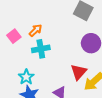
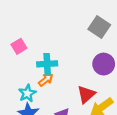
orange arrow: (36, 30) -> (46, 80), moved

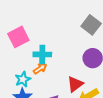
pink square: (19, 46) -> (18, 37), size x1.5

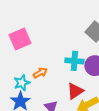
cyan cross: (42, 54) -> (74, 61), moved

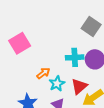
cyan star: (22, 83) -> (57, 84), moved

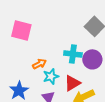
pink square: (20, 43) -> (21, 30), turned 35

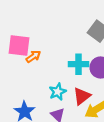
orange arrow: (39, 64) -> (33, 56), moved

